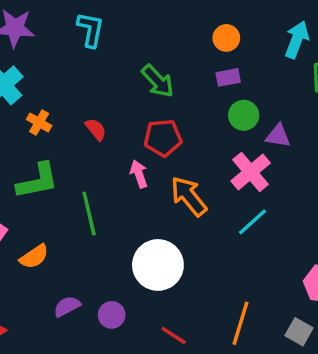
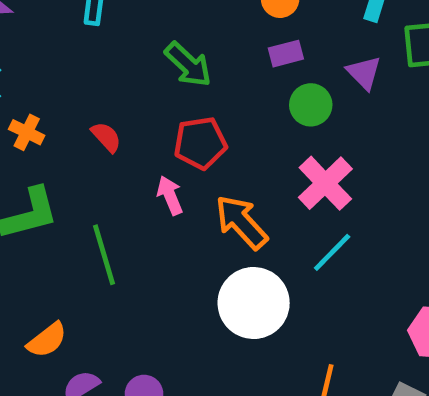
purple triangle: (278, 136) -> (364, 73), moved, turned 40
orange semicircle: (34, 257) -> (47, 340), moved
white circle: (158, 265) -> (254, 303), moved

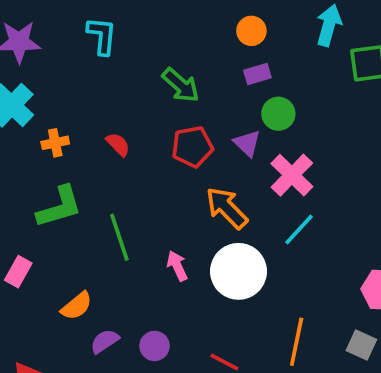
purple triangle: (364, 73) -> (247, 143), moved
orange cross: (27, 132) -> (55, 143), turned -36
pink arrow: (170, 195) -> (177, 266), moved

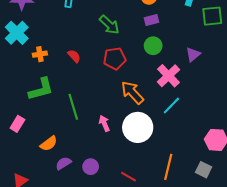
green circle: (278, 114) -> (153, 46), moved
purple triangle: (247, 143) -> (193, 55), moved, turned 35

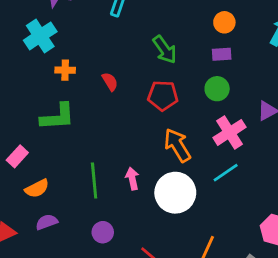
green line: (73, 107) -> (94, 181), moved
orange semicircle: (49, 144) -> (37, 188), moved
purple semicircle: (63, 163) -> (47, 222), moved

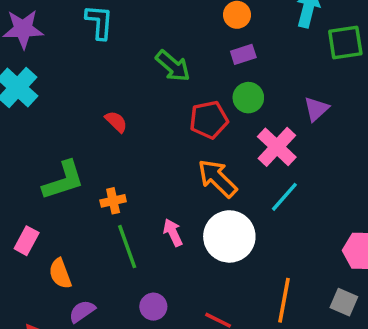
orange cross: (65, 70) -> (113, 201), moved
red pentagon: (163, 96) -> (209, 120), moved
orange semicircle: (37, 188) -> (60, 274), turned 110

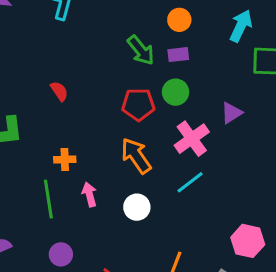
green arrow: (173, 66) -> (141, 50), moved
orange cross: (113, 201) -> (65, 160), moved
white circle: (229, 236) -> (137, 207), size x0.6

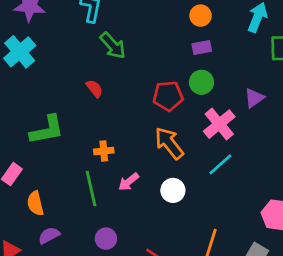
green arrow: (141, 50) -> (113, 46), moved
pink arrow: (89, 195) -> (129, 182), turned -110

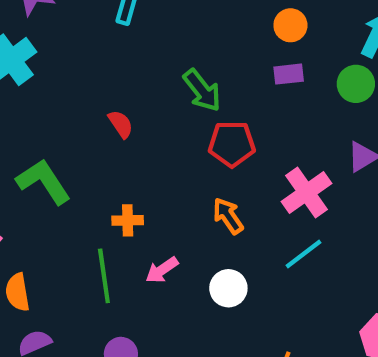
green arrow: (113, 46) -> (202, 90), moved
green circle: (201, 82) -> (356, 84), moved
green L-shape: (47, 130) -> (44, 182), turned -117
orange arrow: (169, 143) -> (228, 216), size x0.7

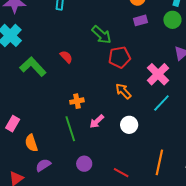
green L-shape: (44, 182) -> (33, 67), moved

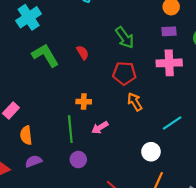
red pentagon: (119, 57) -> (124, 73), moved
pink cross: (158, 74) -> (169, 63), moved, turned 30
white circle: (129, 125) -> (151, 152), moved
purple circle: (84, 164) -> (78, 160), moved

